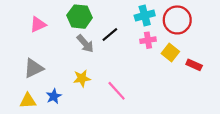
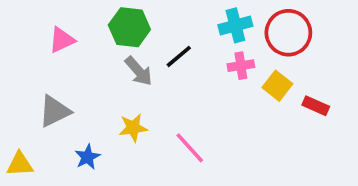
yellow triangle: (28, 101) -> (20, 164), moved

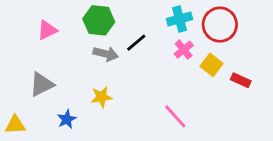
pink cross: (241, 66) -> (184, 50), turned -30
gray arrow: (139, 71) -> (106, 54), turned -35
pink line: (190, 148) -> (175, 116), moved

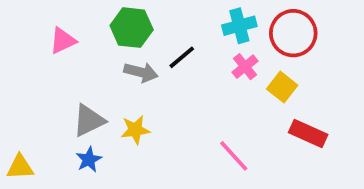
red rectangle: (241, 80) -> (308, 134), moved, size x1.4
gray triangle: (42, 84) -> (89, 121), moved

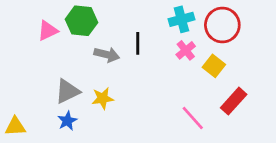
green hexagon: (132, 28) -> (81, 21), moved
black line: (182, 57) -> (138, 43), turned -50
red rectangle: (308, 134) -> (234, 101), turned -72
pink line: (234, 156) -> (193, 118), moved

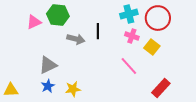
pink cross: (186, 50) -> (132, 36), turned -32
yellow star: (103, 98) -> (73, 89), moved
red rectangle: (234, 101) -> (161, 88), moved
pink line: (193, 118) -> (129, 66), moved

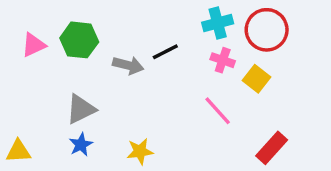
green hexagon: (58, 15) -> (79, 40), moved
pink triangle: (34, 22) -> (34, 45), moved
black line: (98, 31) -> (165, 52), turned 63
yellow star: (73, 89) -> (140, 151), moved

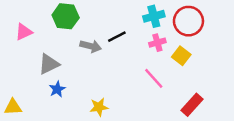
green hexagon: (79, 40) -> (66, 16), moved
pink cross: (223, 60) -> (157, 43), turned -35
gray triangle: (81, 109) -> (49, 64), moved
blue star: (81, 145) -> (57, 89), moved

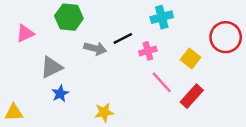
red circle: (188, 21) -> (226, 37), moved
pink cross: (157, 43) -> (148, 51), moved
red rectangle: (192, 105) -> (192, 96), moved

